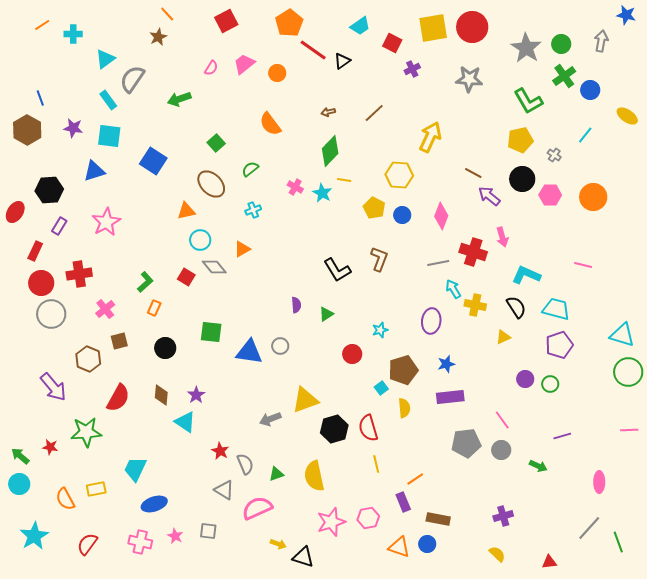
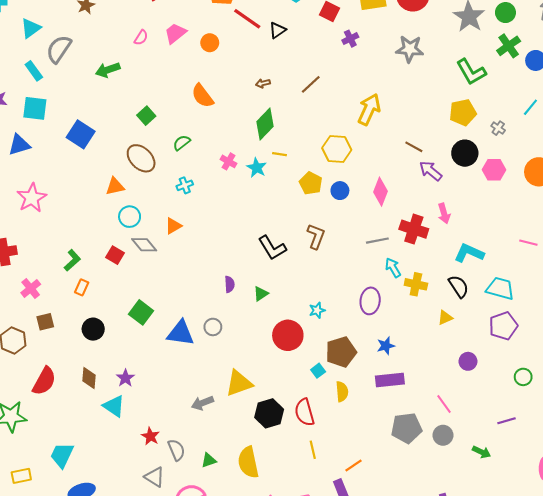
green square: (211, 332) -> (141, 312), turned 30
red circle: (352, 354) -> (288, 335), size x1.5
green circle: (550, 384) -> (523, 377), moved

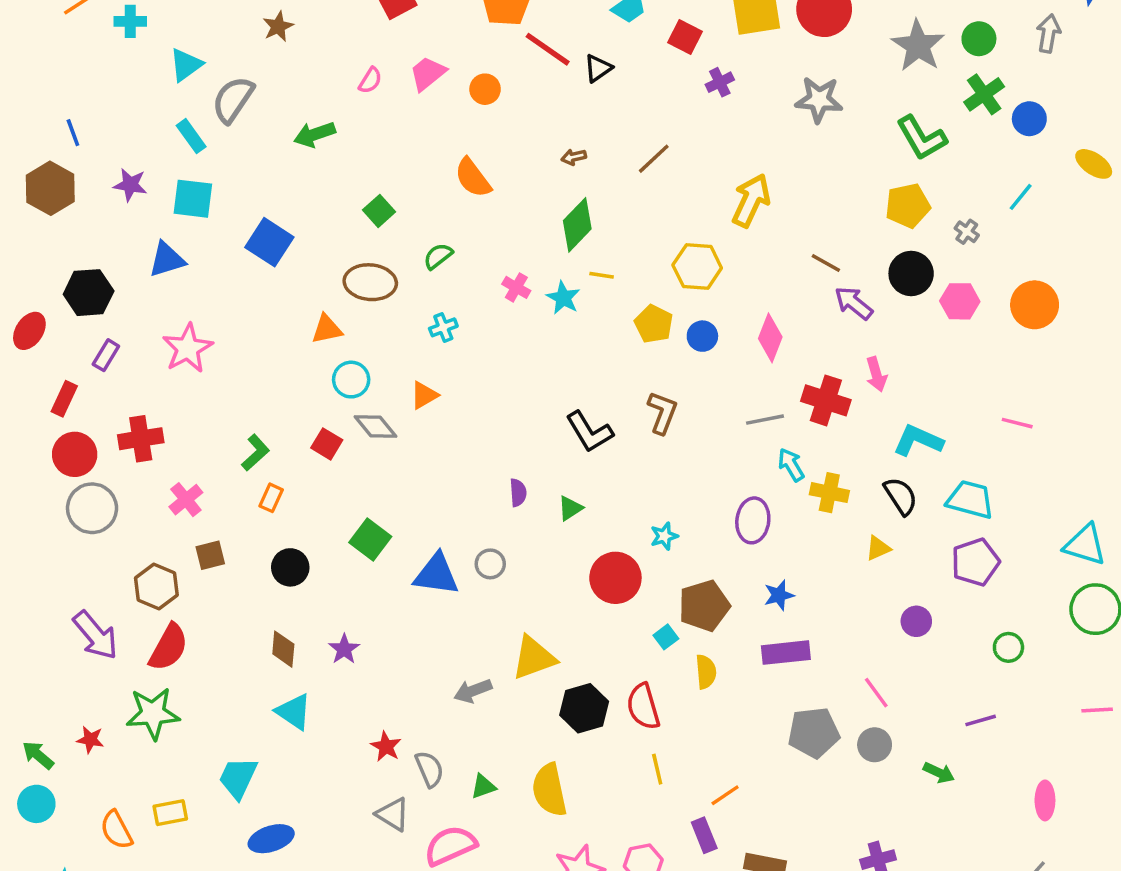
brown ellipse: (141, 158) -> (370, 282), turned -40
red semicircle: (44, 381) -> (169, 647), moved
cyan triangle: (114, 406) -> (294, 712), moved

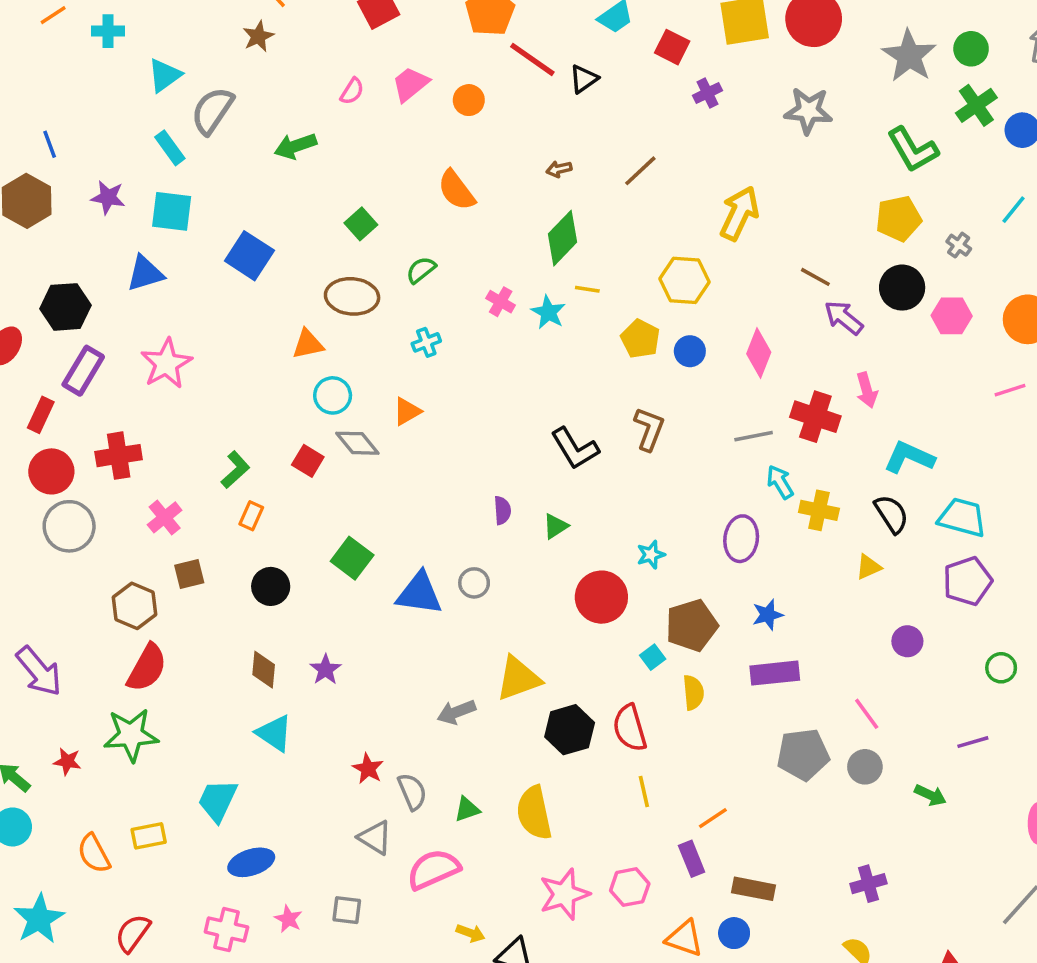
purple rectangle: (106, 355) -> (83, 371), size x1.5
pink line: (1017, 423) -> (1010, 390), moved, turned -32
purple arrow: (95, 635) -> (39, 671), moved

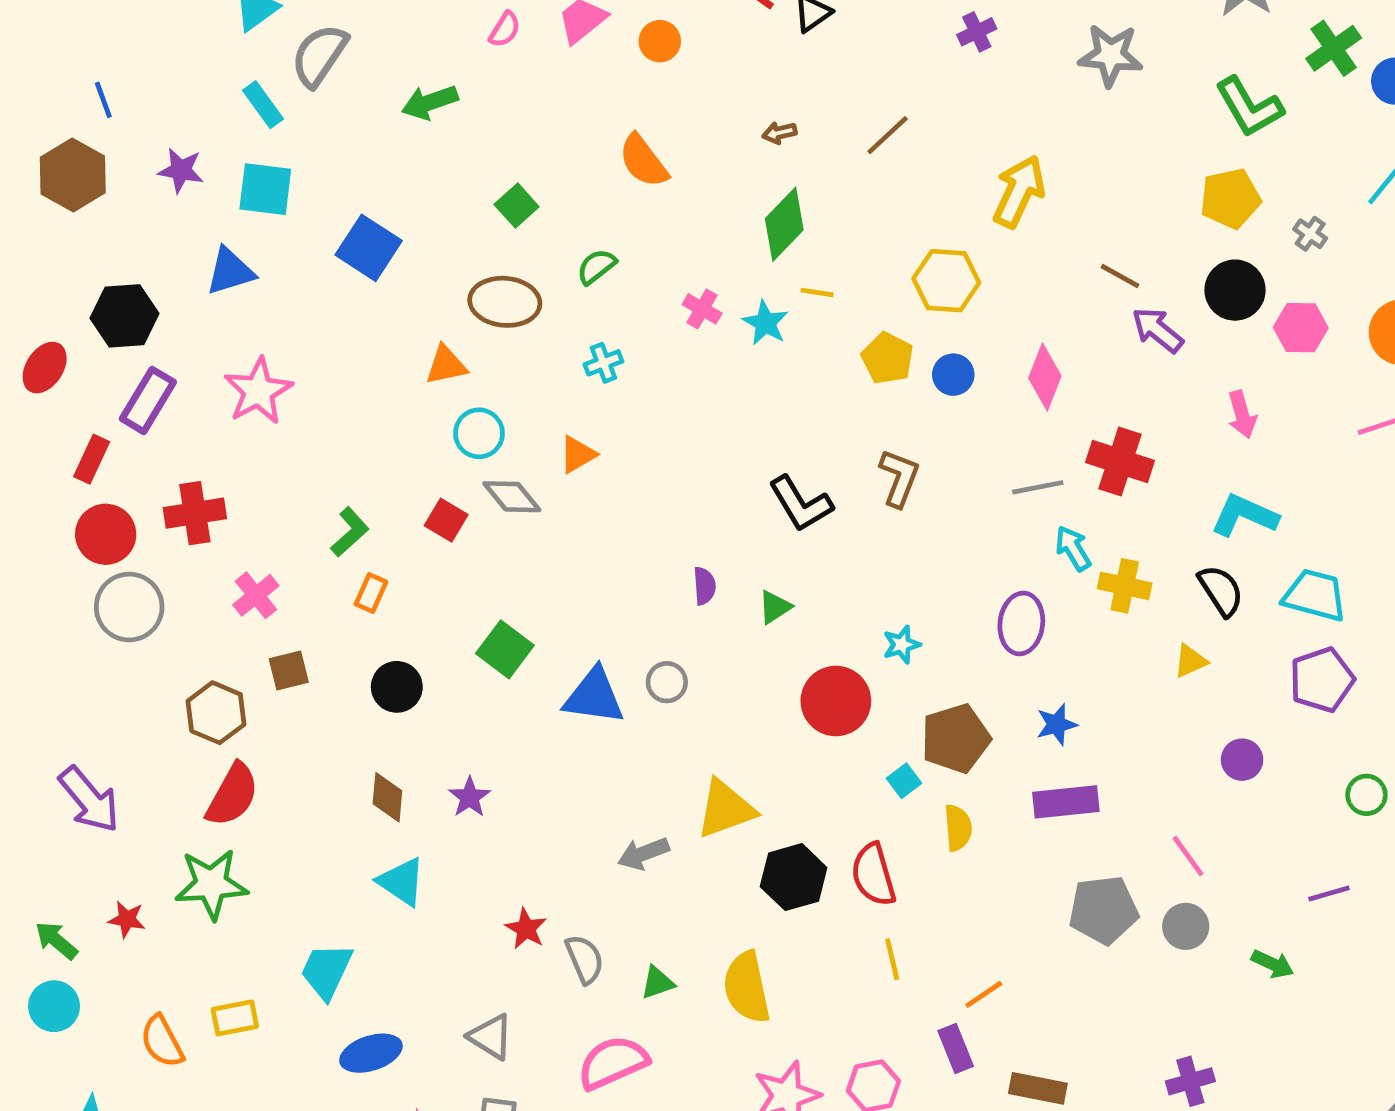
pink arrow: (867, 390) -> (1242, 415), moved
gray triangle: (375, 838) -> (491, 1037), moved

